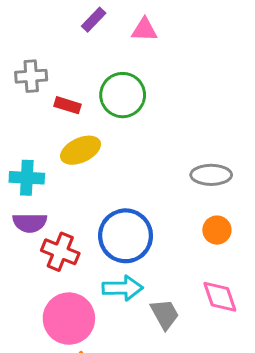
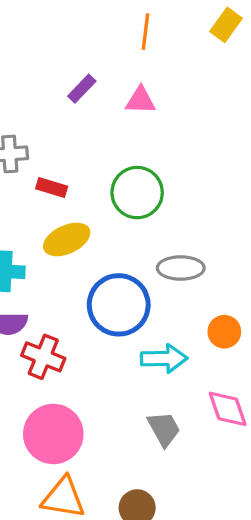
green circle: (123, 95) -> (137, 193), moved
gray ellipse: (211, 175) -> (181, 268), moved
blue circle: (126, 236) -> (119, 305), moved
cyan arrow: (123, 288) -> (164, 359), moved

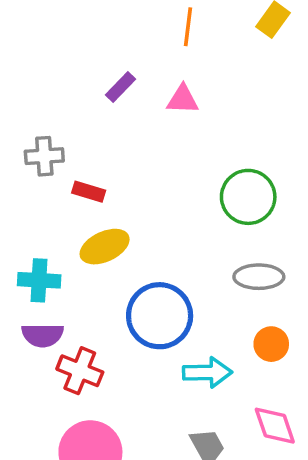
green circle: (137, 193) -> (248, 197), moved
gray ellipse: (181, 268) -> (259, 277), moved

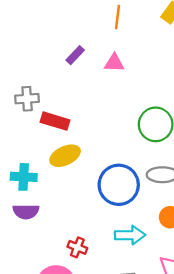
red rectangle: (89, 192) -> (55, 121), size x1.4
blue circle: (160, 316) -> (119, 185), moved
red cross: (80, 371) -> (77, 247), moved, size x0.7

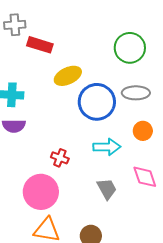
yellow ellipse: (65, 156) -> (68, 76), moved

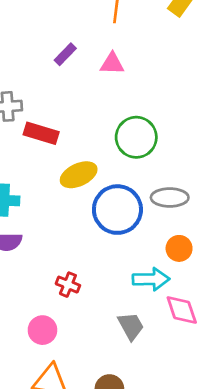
green circle: (130, 48) -> (136, 137), moved
cyan arrow: (107, 147) -> (151, 279), moved
pink circle: (41, 192) -> (42, 330), size x0.6

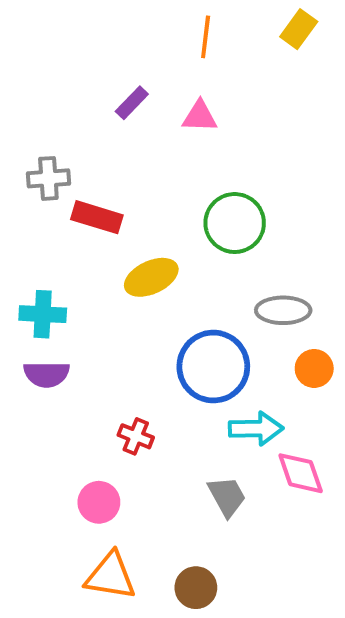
blue circle: (117, 210) -> (213, 367), moved
orange circle: (179, 248) -> (314, 368), moved

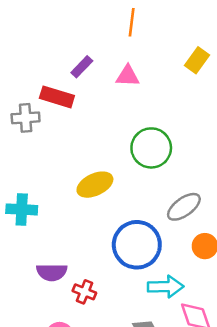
yellow rectangle: (299, 29) -> (197, 60), moved
red rectangle: (97, 217) -> (57, 97), moved
gray ellipse: (283, 310) -> (184, 207), turned -36
purple semicircle: (47, 374) -> (52, 272), moved

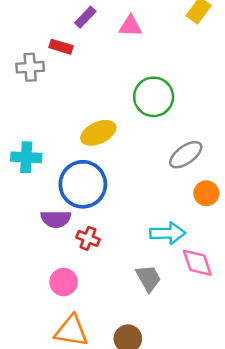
red rectangle: (57, 97) -> (61, 47), size x0.7
blue circle: (137, 245) -> (83, 184), moved

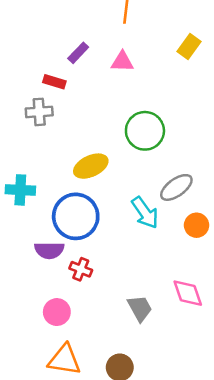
gray cross: (30, 67) -> (39, 112), moved
cyan arrow: (168, 233) -> (145, 213), moved, turned 56

